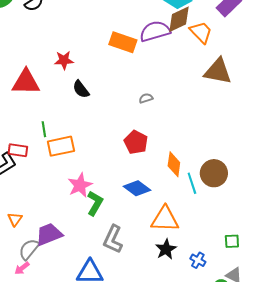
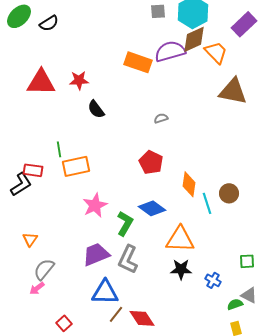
red triangle: (26, 82) -> (41, 82), moved
brown circle: (214, 173) -> (229, 193), size x0.7
green L-shape: (95, 203) -> (125, 223), moved
purple trapezoid: (49, 234) -> (96, 254), moved
black star: (166, 249) -> (181, 269), turned 30

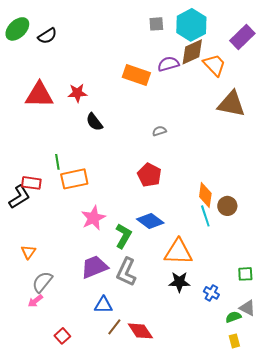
purple semicircle: (170, 51) -> (168, 64), size x0.7
orange diamond: (189, 184) -> (205, 195), moved
blue triangle: (105, 292) -> (103, 305), size x0.7

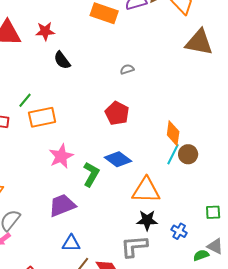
green line: (57, 162) -> (25, 100), turned 49
brown circle: (227, 206) -> (188, 154), moved
cyan line: (205, 216) -> (173, 154), turned 45
gray L-shape: (126, 272) -> (134, 246), moved, turned 60

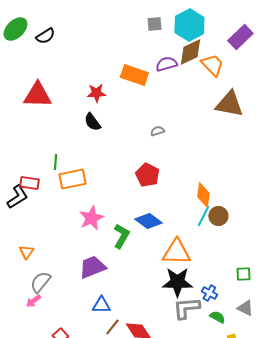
red star: (45, 31) -> (96, 93), moved
green line: (25, 100) -> (55, 162), turned -35
black star: (147, 220) -> (177, 282), size x1.4
gray L-shape: (134, 246) -> (186, 308), moved
green semicircle: (201, 255) -> (217, 317), moved, turned 49

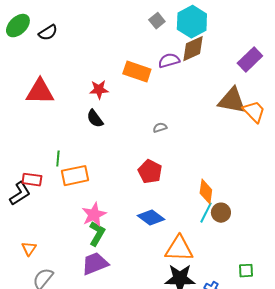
gray square: (154, 24) -> (157, 21), turned -35
purple rectangle: (240, 37) -> (250, 60), moved
orange trapezoid: (212, 65) -> (254, 112), moved
green L-shape: (121, 236) -> (97, 234), moved

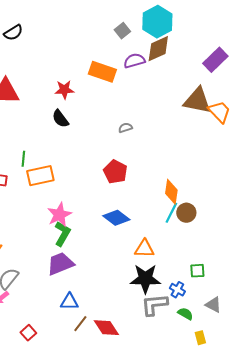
gray square: (157, 21) -> (122, 31), moved
orange triangle: (179, 249) -> (144, 249), size x0.7
green square: (246, 271) -> (197, 271), moved

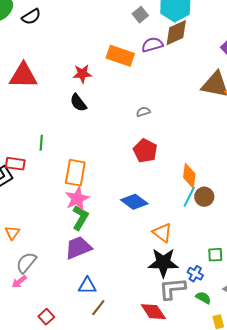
red pentagon: (115, 172) -> (145, 151), moved
orange rectangle: (40, 176) -> (75, 173), moved, turned -68
orange triangle: (144, 249) -> (162, 233), turned 35
red diamond: (106, 328) -> (153, 312), moved

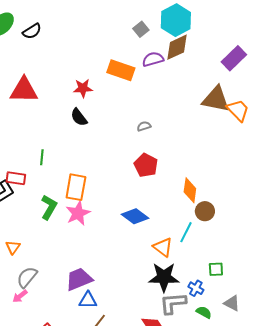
cyan line: (189, 197) -> (186, 232), moved
green L-shape: (80, 218) -> (49, 207), moved
purple trapezoid: (78, 248) -> (79, 279), moved

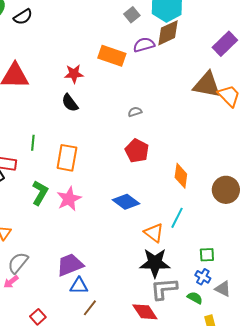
orange rectangle: (76, 187) -> (67, 158), moved
brown circle: (205, 211) -> (226, 190), moved, size x1.4
blue cross: (196, 288) -> (203, 277), moved

